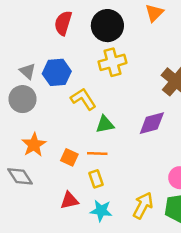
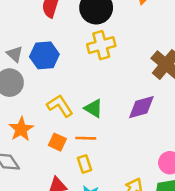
yellow L-shape: (83, 99) -> (60, 106), moved
green triangle: (105, 124) -> (94, 108), turned 42

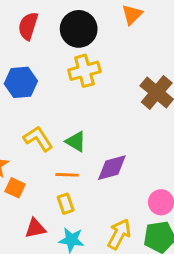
purple diamond: (141, 107) -> (112, 168), moved
orange square: (57, 142) -> (15, 188), moved

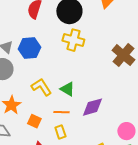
yellow cross: (84, 71) -> (73, 40), turned 30
orange square: (15, 188) -> (34, 121), moved

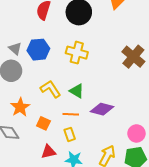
yellow cross: (73, 40) -> (77, 53), moved
purple diamond: (92, 107) -> (102, 109), turned 30

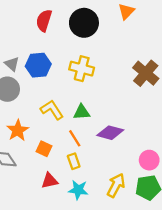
green triangle: (77, 91) -> (82, 112), turned -35
orange line: (71, 114) -> (75, 138), turned 56

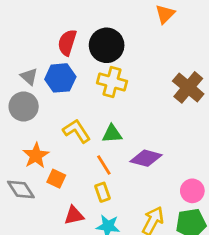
red semicircle: (44, 21) -> (67, 43), moved
black circle: (84, 23) -> (107, 45), moved
orange square: (44, 149) -> (56, 179), moved

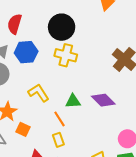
red semicircle: (67, 43) -> (15, 24), moved
green triangle: (112, 134) -> (73, 101), moved
purple diamond: (146, 158) -> (103, 100), moved, turned 30

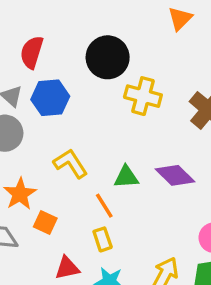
yellow cross: (66, 55) -> (143, 96), moved

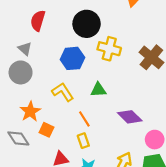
blue hexagon: (50, 98) -> (72, 58), moved
purple diamond: (175, 175) -> (130, 117), moved
green triangle: (126, 177) -> (98, 90), moved

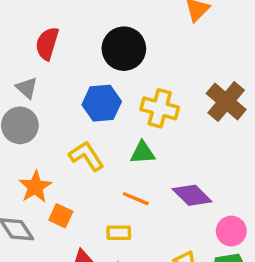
yellow cross: (109, 49) -> (160, 108), moved
orange line: (84, 119) -> (136, 199), moved, turned -35
yellow rectangle: (83, 141) -> (119, 233), turned -72

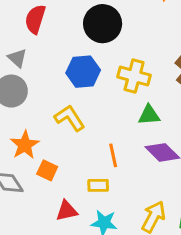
green triangle: (143, 153) -> (149, 115), moved
orange line: (136, 199) -> (113, 155), turned 55

